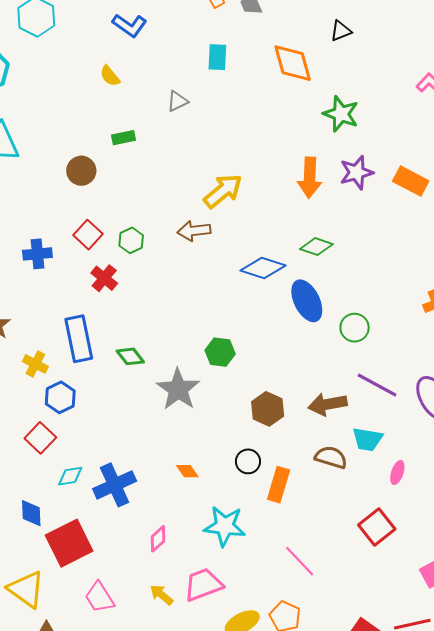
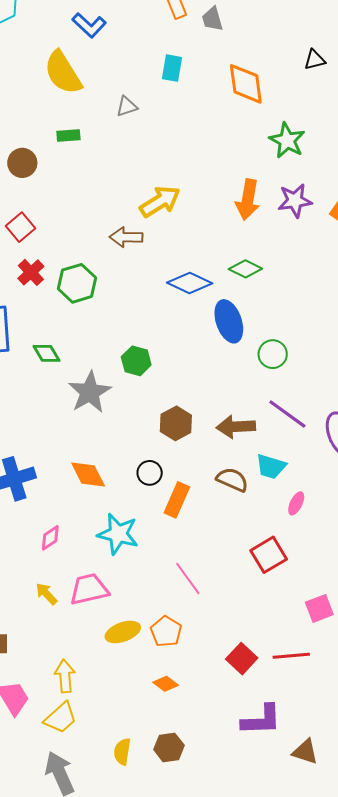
black triangle: (341, 31) -> (315, 60), moved
yellow semicircle: (110, 76) -> (63, 73), size x2.0
green hexagon: (131, 240) -> (77, 283), moved, size x1.5
orange diamond: (187, 471) -> (88, 474), size x1.6

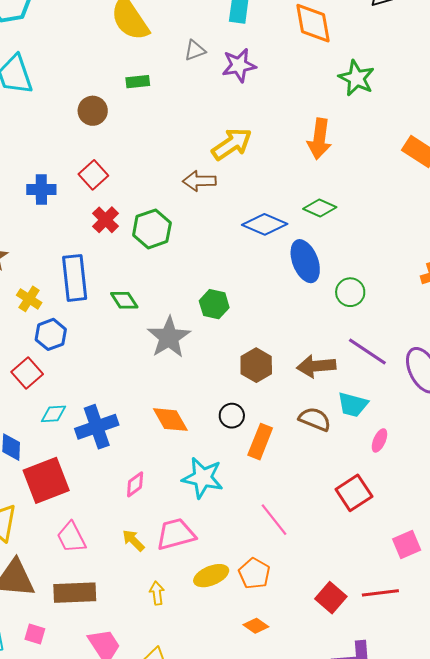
purple star: (295, 201) -> (239, 65), moved
yellow arrow: (65, 676) -> (157, 593), moved, size x0.7

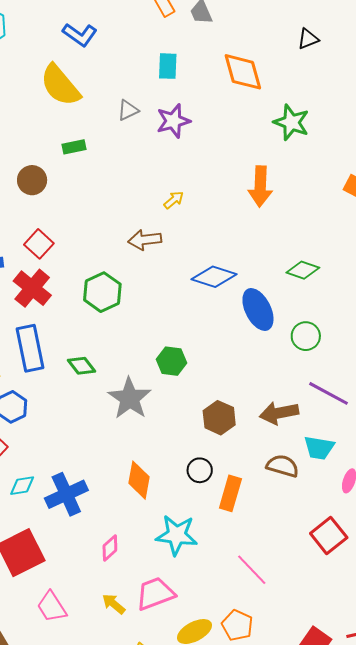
yellow arrow: (232, 144) -> (174, 200), size x0.5
green diamond: (320, 208) -> (303, 270), moved
red cross: (105, 220) -> (32, 288), moved, size x1.4
orange diamond: (170, 420) -> (139, 480), turned 45

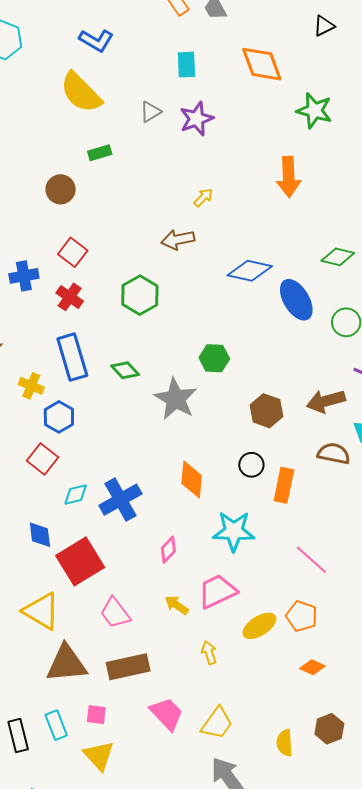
red cross: (32, 288) -> (70, 297), size x0.7

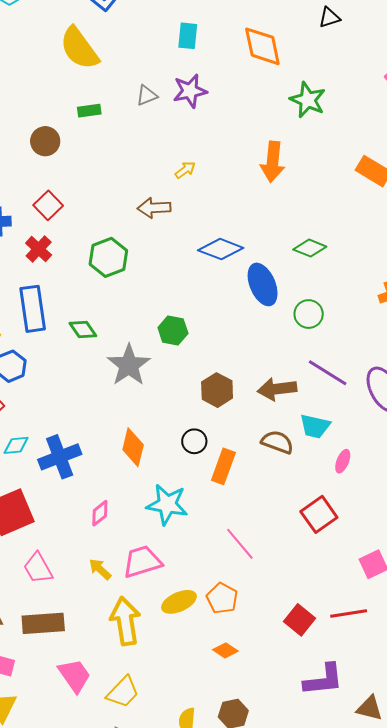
gray triangle: (150, 112) -> (147, 96), moved
yellow arrow: (209, 653) -> (125, 621), size x2.0

